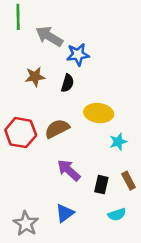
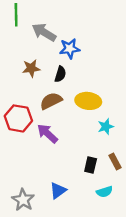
brown semicircle: (57, 129) -> (51, 101), moved
purple arrow: (69, 170) -> (47, 134), moved

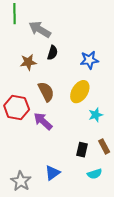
blue star: (70, 49) -> (89, 60), moved
black semicircle: (60, 74) -> (52, 53), moved
brown semicircle: (51, 101) -> (46, 92), turned 90
yellow ellipse: (88, 101) -> (80, 92), turned -65

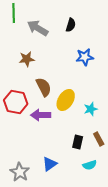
black semicircle: (52, 53) -> (71, 25), moved
yellow ellipse: (80, 92) -> (66, 100), moved
purple arrow: (43, 121) -> (41, 115), turned -42

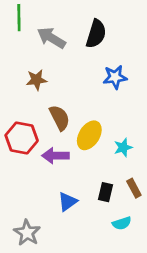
black semicircle: (71, 25) -> (96, 34), size x1.5
blue triangle: (50, 164) -> (68, 202), moved

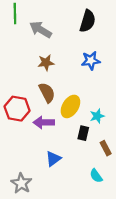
black semicircle: (96, 34) -> (88, 21), moved
brown star: (36, 80) -> (46, 63), moved
black rectangle: (106, 192) -> (83, 133), moved
cyan semicircle: (122, 223) -> (96, 176), turned 72

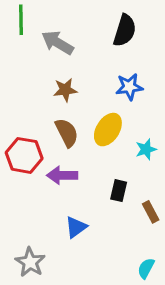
yellow ellipse: (70, 106) -> (108, 130), moved
cyan star: (97, 116) -> (146, 149), moved
cyan semicircle: (96, 176) -> (146, 268), moved, turned 64

